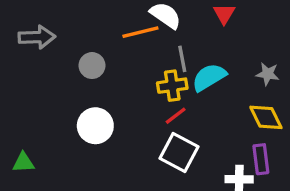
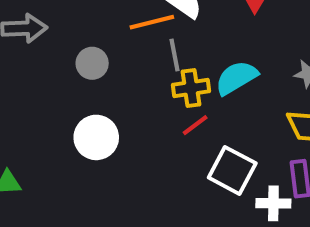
gray line: (182, 59) -> (175, 55), moved
white square: (179, 152) -> (232, 170), moved

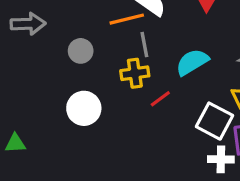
yellow cross: (191, 88) -> (135, 73), moved
white square: (232, 170) -> (214, 121), moved

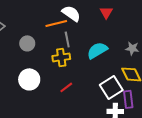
red line: (160, 99) -> (66, 87), moved
white square: (214, 121) -> (111, 87), turned 30

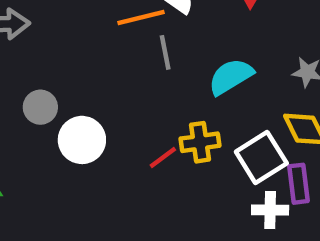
gray circle: (27, 43) -> (40, 107), moved
yellow cross: (61, 57) -> (200, 142), moved

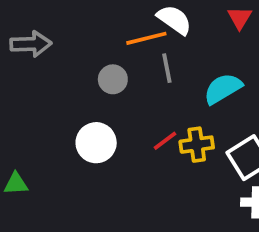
gray circle: (40, 107) -> (113, 79), moved
red line: (163, 157) -> (165, 141), moved

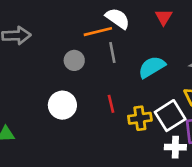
red line: (165, 141) -> (111, 104), turned -66
yellow cross: (197, 145) -> (140, 118), moved

